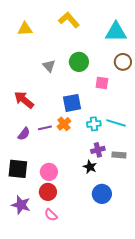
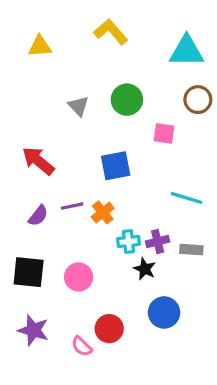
orange cross: (64, 124) -> (103, 212), moved
cyan cross: (94, 124) -> (129, 242), moved
red circle: (48, 192) -> (109, 329), moved

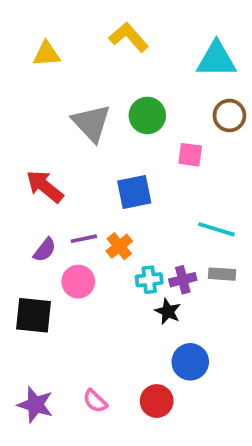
gray triangle: (79, 106) -> (91, 123), size x1.6
gray rectangle: (191, 250) -> (222, 274), moved
pink circle: (79, 277) -> (78, 282), moved
red circle: (109, 329) -> (157, 401), moved
purple star: (33, 330) -> (35, 405), moved

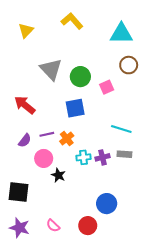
yellow triangle: (47, 54) -> (26, 30), turned -42
green circle: (147, 115) -> (80, 77), moved
pink square: (190, 155) -> (107, 87), turned -32
black star: (168, 311) -> (58, 175), moved
black square: (33, 315) -> (18, 192), moved

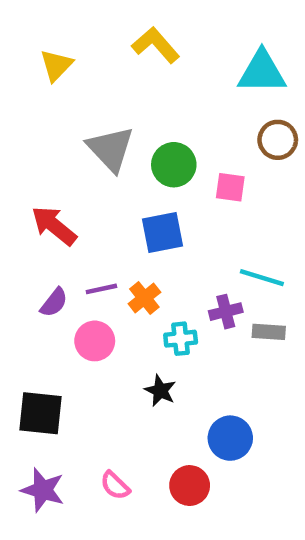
pink square: (107, 87) -> (230, 187), turned 32
purple cross: (102, 157) -> (226, 312), moved
black star: (58, 175) -> (160, 391), moved

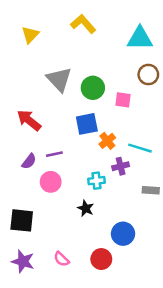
orange cross: (144, 298) -> (107, 141), moved
gray rectangle: (269, 332) -> (151, 190), moved

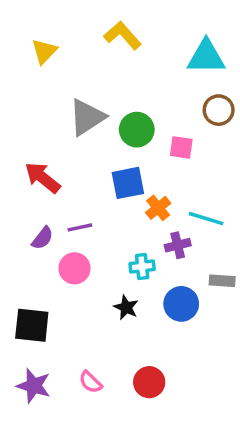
gray triangle: (59, 79) -> (87, 117), turned 40
blue circle: (123, 234) -> (181, 304), moved

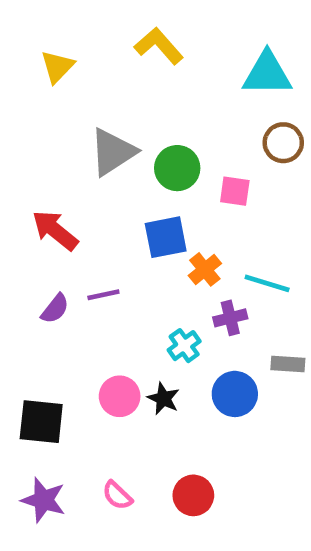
cyan cross: (142, 267) -> (184, 346), turned -30
pink circle: (75, 268) -> (120, 396), moved

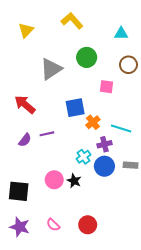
cyan triangle: (267, 74) -> (121, 33), size x0.6
green circle: (177, 168) -> (87, 57), moved
blue circle: (235, 394) -> (104, 166), moved

